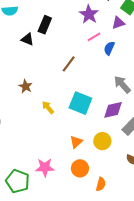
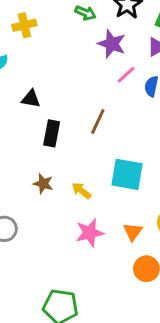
black rectangle: (45, 25) -> (52, 133), moved
brown star: (26, 86) -> (43, 184), moved
pink star: (45, 167) -> (90, 233), moved

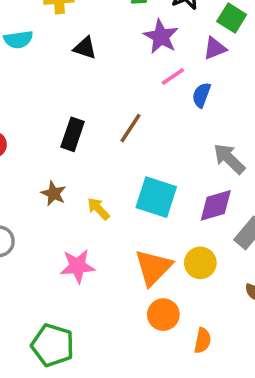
black triangle: (31, 99) -> (85, 48), moved
orange triangle: (133, 232) -> (153, 267), size x1.6
pink star: (90, 233) -> (78, 266), moved

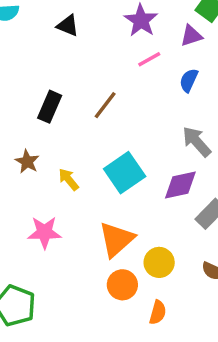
blue semicircle: (201, 95) -> (189, 80), moved
cyan square: (156, 197) -> (125, 173), turned 33
yellow circle: (200, 263) -> (159, 262), moved

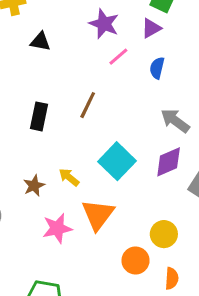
brown star: (27, 162) -> (34, 186), moved, turned 30
orange triangle: (116, 239) -> (98, 215), moved

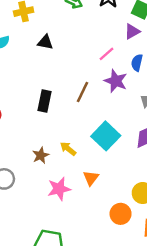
purple star: (104, 24) -> (116, 81), moved
orange triangle: (98, 215) -> (91, 178), size x0.6

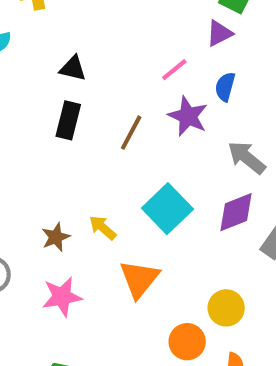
black triangle: (45, 42) -> (73, 68), moved
black rectangle: (44, 101) -> (68, 120), moved
orange triangle: (91, 178) -> (139, 279), size x1.5
pink star: (59, 189) -> (62, 297), moved

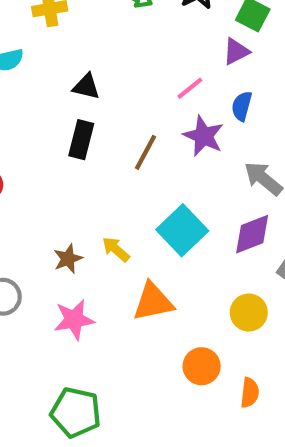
orange triangle: (139, 279) -> (153, 302), turned 39
yellow circle: (226, 308) -> (249, 313), moved

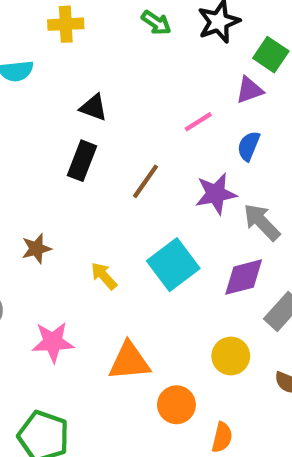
purple star: (204, 136) -> (216, 194), moved, turned 30
brown star: (68, 259) -> (36, 249), moved
orange triangle: (153, 302) -> (129, 361), moved

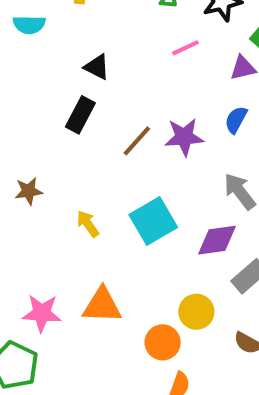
pink line: (198, 122) -> (186, 48), moved
purple star: (216, 194) -> (184, 137), moved
pink star: (53, 342) -> (42, 313), moved
orange circle: (176, 405) -> (163, 342), moved

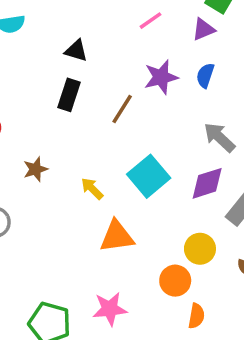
purple star: (184, 137) -> (161, 77), moved
orange triangle: (102, 305) -> (117, 236), moved
pink star: (42, 313) -> (110, 309), moved

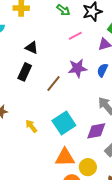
orange triangle: (117, 236) -> (65, 157), moved

